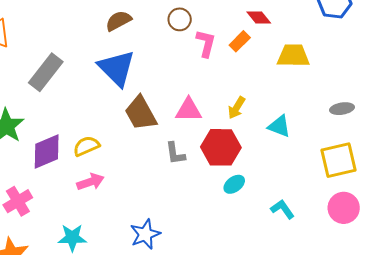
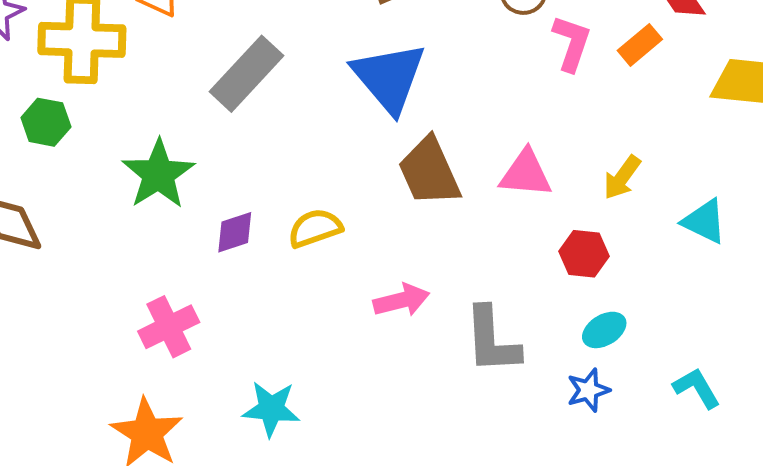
red hexagon: (221, 147) -> (584, 254), size x0.6
purple diamond: (47, 152) -> (235, 232), size x0.6
gray L-shape: (175, 153) -> (492, 340), moved, size x1.5
pink arrow: (90, 182) -> (401, 300), moved
blue star: (145, 234) -> (588, 390), moved, size x0.7

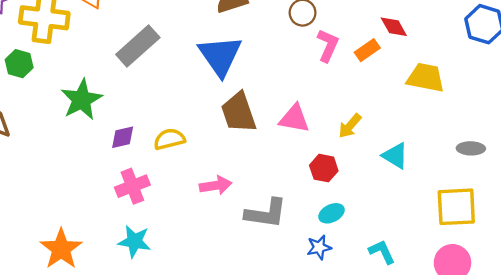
pink cross: (169, 327) -> (132, 186), moved
gray L-shape: (492, 340) -> (266, 213), turned -84

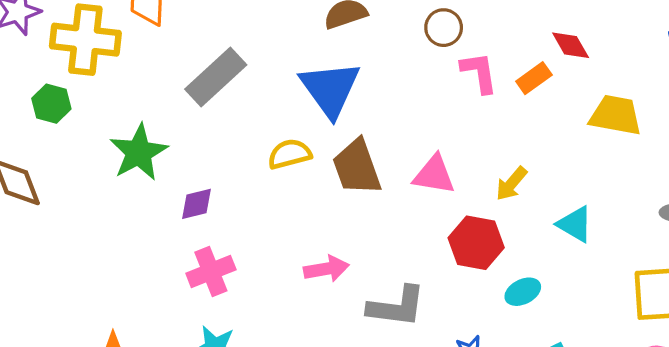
pink L-shape: (328, 45) -> (479, 72), turned -32
yellow semicircle: (169, 139) -> (290, 154), moved
red hexagon: (324, 168) -> (476, 243), size x1.4
cyan ellipse: (331, 213) -> (523, 292), moved

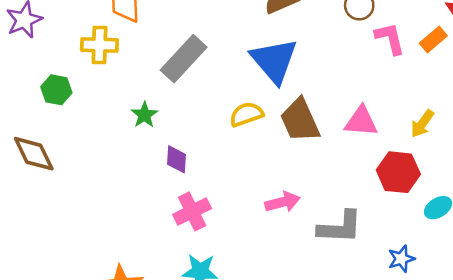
yellow cross: (85, 40) -> (99, 45), moved, size x0.7
green star: (139, 152) -> (144, 115), moved, size x0.6
purple diamond: (196, 204) -> (177, 159), turned -68

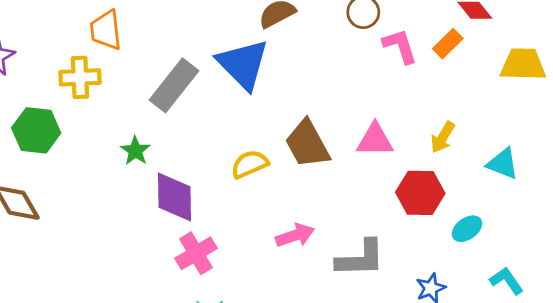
blue triangle: (274, 61) -> (243, 64), moved
green hexagon: (56, 90) -> (36, 130), size x1.4
yellow semicircle: (246, 114) -> (250, 164), moved
purple diamond: (177, 159) -> (174, 197), size x1.6

